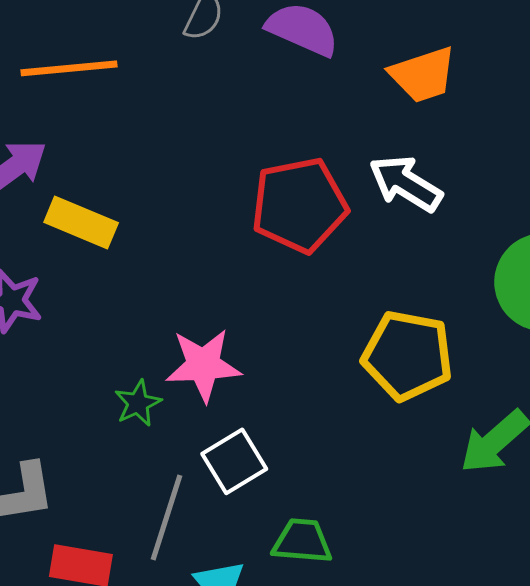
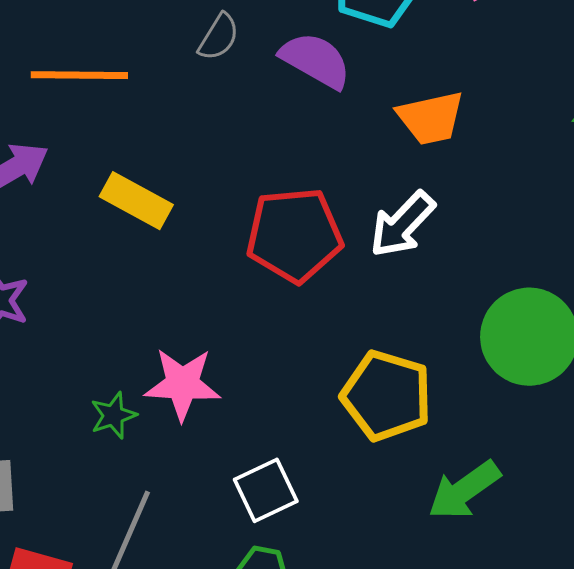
white arrow: (406, 183) -> (402, 224), turned -84
yellow rectangle: (81, 223) -> (136, 201), moved
white square: (234, 461) -> (266, 490), moved

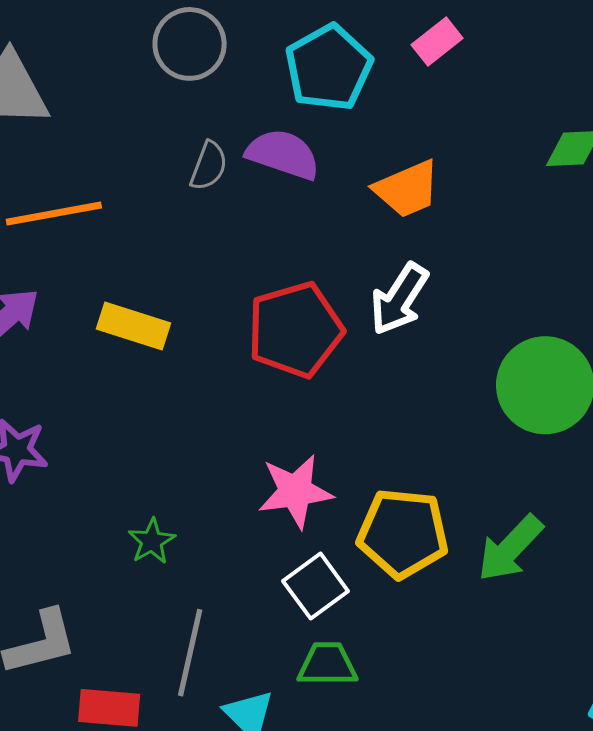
gray semicircle: (219, 37) -> (209, 166), moved
pink star: (182, 384) -> (295, 491), moved
yellow pentagon: (387, 396) -> (403, 533), moved

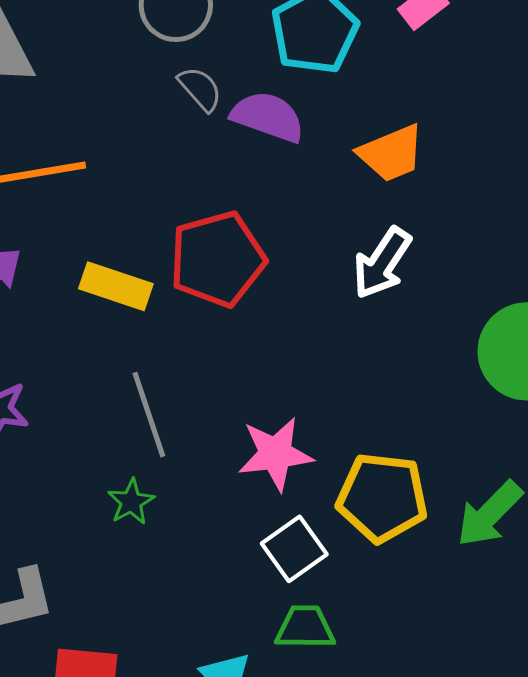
gray semicircle: (209, 166) -> (200, 89), moved, turned -63
red pentagon: (295, 330) -> (217, 259), moved
gray line: (190, 653) -> (149, 415), moved, turned -32

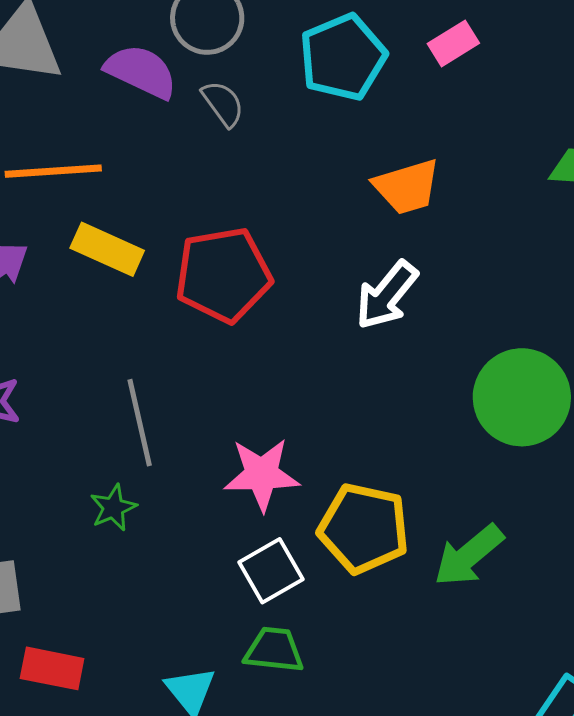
purple semicircle: (268, 117) -> (141, 71), moved
yellow rectangle: (116, 286) -> (107, 249), moved

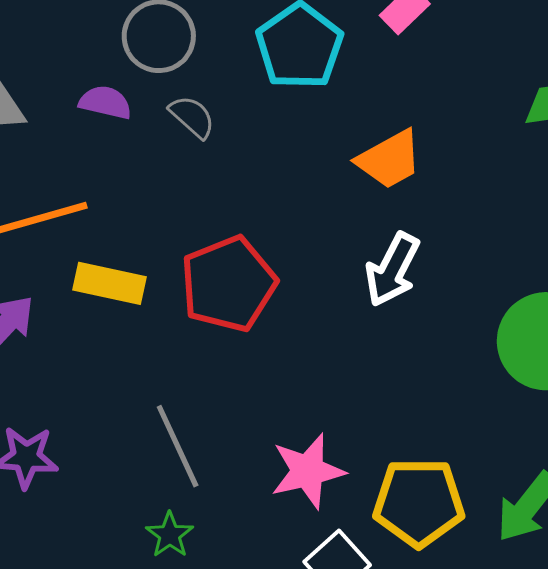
purple semicircle: (141, 71) -> (105, 102), size x0.7

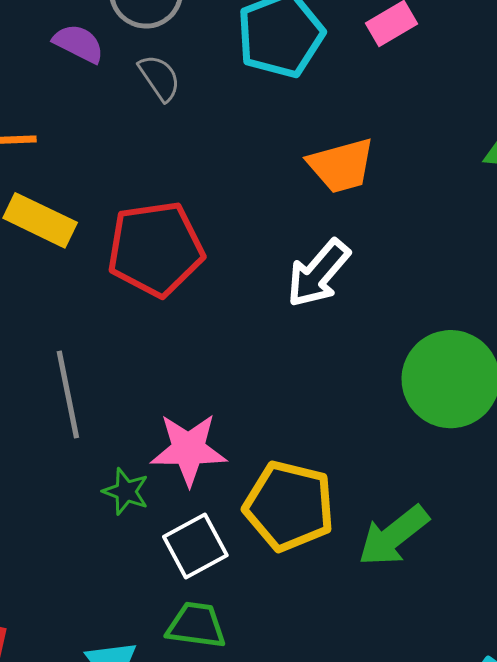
green star: (170, 535) -> (126, 491), moved, turned -30

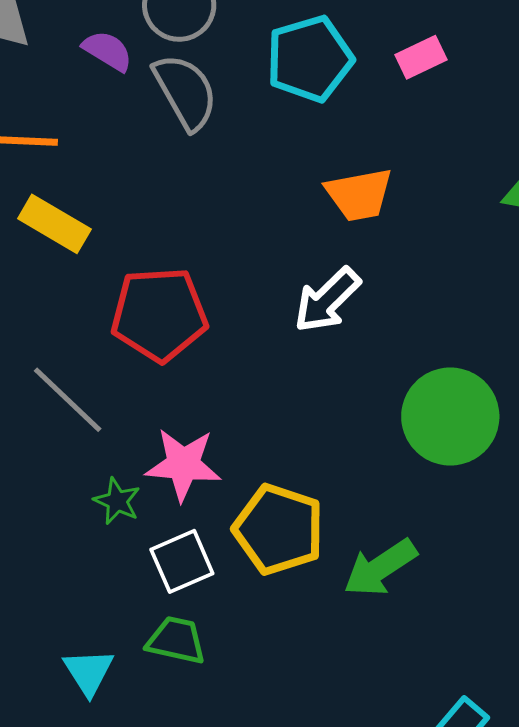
gray semicircle: (160, 78) -> (185, 92), size x1.6
red pentagon: (155, 249) -> (159, 314), moved
gray line: (68, 394) -> (68, 400), turned -40

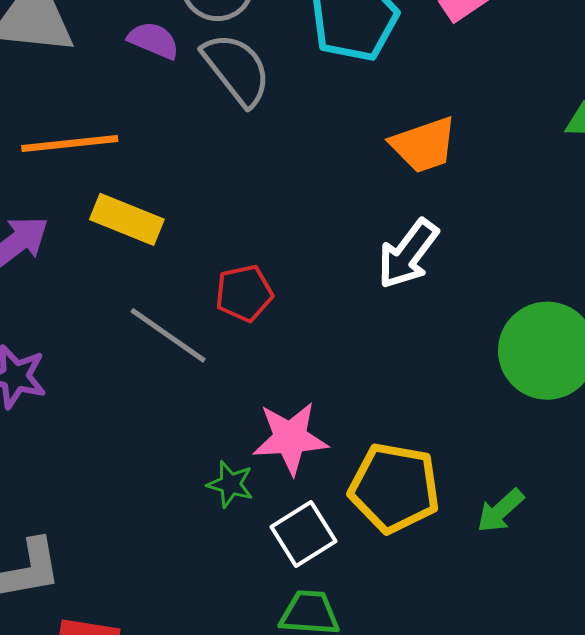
red pentagon: (159, 314) -> (244, 293), size x0.6
gray line: (68, 400) -> (168, 335), moved
green arrow: (380, 568) -> (500, 511), size x0.7

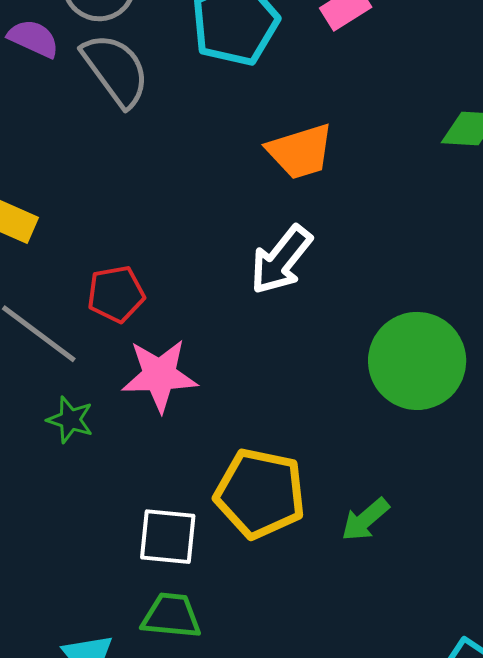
pink star: (290, 438) -> (160, 375), moved
green star: (230, 484) -> (70, 420), moved
white square: (303, 534) -> (168, 537), turned 36

